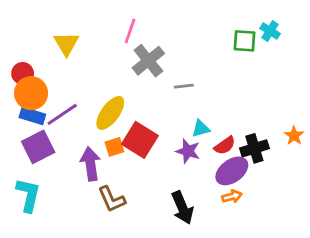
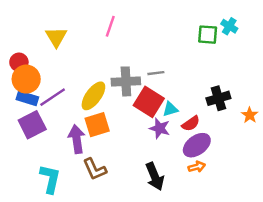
gray cross: (148, 61) -> (126, 81), moved, turned 36
red square: (140, 140) -> (149, 102), moved
orange square: (114, 147) -> (97, 125), size x1.5
black cross: (254, 148) -> (218, 98), moved
cyan L-shape: (28, 195) -> (50, 179), moved

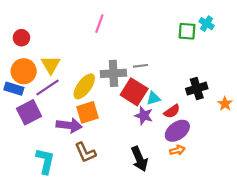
yellow triangle: (56, 37) -> (51, 65), moved
red circle: (19, 62) -> (21, 38), moved
blue rectangle: (27, 98) -> (14, 89), moved
purple arrow: (77, 139) -> (69, 125), turned 105

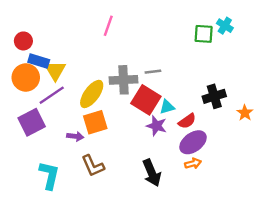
blue rectangle: (14, 89) -> (39, 61), moved
purple arrow: (69, 125) -> (75, 136), size x0.6

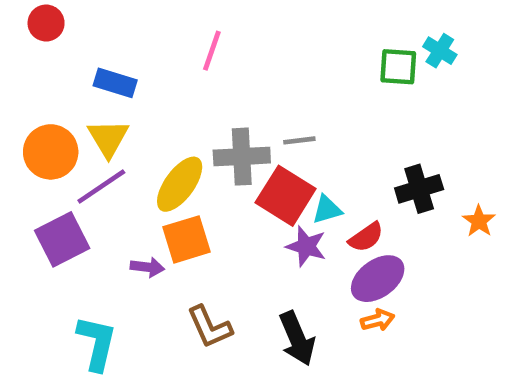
red circle: (23, 41) -> (46, 23), moved
blue rectangle: (39, 61) -> (115, 83), moved
brown L-shape: (93, 166) -> (210, 327), moved

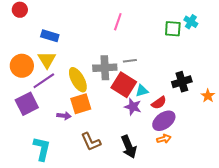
pink line: (212, 51) -> (118, 22), moved
yellow ellipse: (180, 184) -> (78, 80), turned -65

